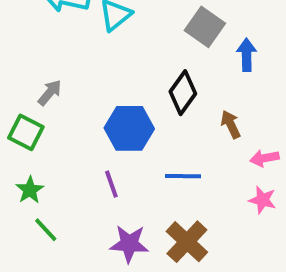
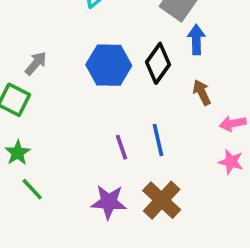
blue arrow: (247, 55) -> (196, 40), moved
blue hexagon: (129, 128) -> (109, 65), moved
blue line: (183, 176) -> (158, 140), turned 76
purple line: (111, 184) -> (122, 147), moved

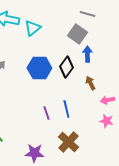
purple star: (109, 202) -> (34, 153), moved

